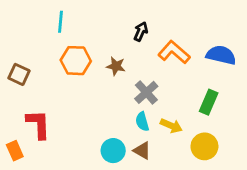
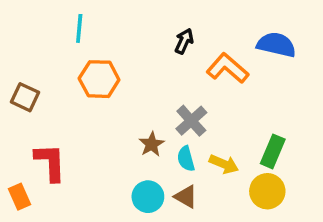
blue semicircle: (221, 55) -> (276, 45), moved
brown star: (116, 66) -> (152, 144), moved, turned 30
green rectangle: (209, 102) -> (273, 151), moved

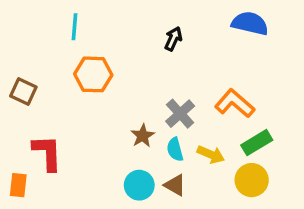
blue semicircle: (276, 45) -> (250, 23), moved
orange L-shape: (228, 68) -> (235, 103), moved
green rectangle: (273, 151) -> (257, 143), turned 36
orange rectangle: (20, 197) -> (18, 185), turned 30

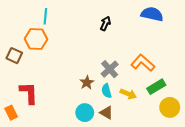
orange hexagon: (93, 74) -> (36, 39), moved
yellow circle: (252, 180) -> (170, 107), moved
orange rectangle: (18, 185) -> (11, 113), turned -32

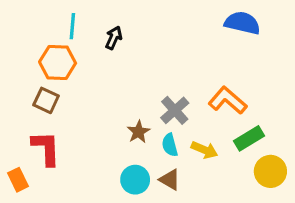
black arrow: (105, 23) -> (114, 38), moved
brown square: (14, 56) -> (46, 100), moved

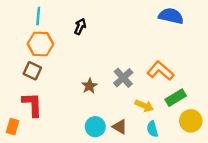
cyan line: (72, 26) -> (38, 16), moved
brown star: (138, 132) -> (89, 86), moved
cyan semicircle: (170, 145) -> (152, 129), moved
orange rectangle: (18, 180) -> (13, 127), turned 42

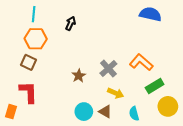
yellow arrow: (144, 106) -> (116, 93), moved

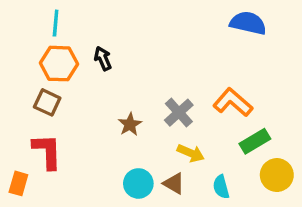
black arrow: (70, 23) -> (103, 59), moved, turned -48

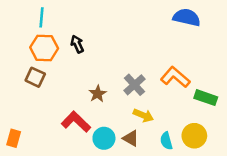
green rectangle: (255, 141) -> (206, 98), moved, turned 50
red L-shape: (47, 151) -> (76, 122), moved, turned -44
yellow circle: (277, 175) -> (194, 136), moved

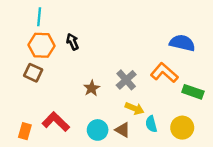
blue semicircle: (187, 17) -> (182, 43), moved
red L-shape: (76, 122) -> (56, 122), moved
orange rectangle: (14, 138) -> (25, 131), moved
cyan semicircle: (166, 141) -> (151, 124), moved

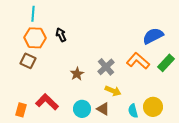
blue semicircle: (182, 43) -> (153, 36), turned -40
green rectangle: (193, 92) -> (166, 63), moved, turned -66
cyan semicircle: (151, 124) -> (133, 111), moved

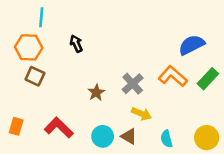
orange hexagon: (35, 38) -> (29, 47), moved
yellow circle: (153, 107) -> (207, 138), moved
orange rectangle: (21, 110) -> (16, 126), moved

